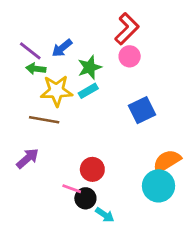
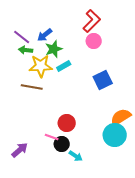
green star: (90, 67) -> (54, 49), moved
purple arrow: (28, 158) -> (20, 150), moved

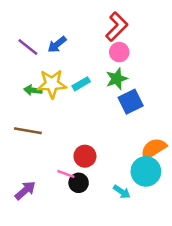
green star: (54, 49) -> (117, 79), moved
green arrow: (26, 50) -> (33, 90), moved
brown line: (32, 87) -> (28, 131), moved
cyan arrow: (76, 156) -> (122, 192), moved

